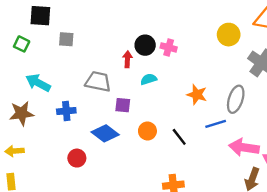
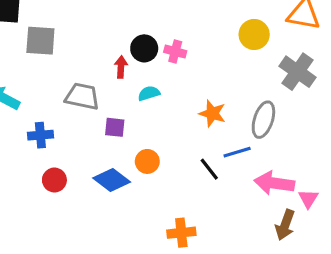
gray square: (66, 39) -> (40, 41), size x1.5
blue diamond: (105, 133) -> (112, 180), moved
black line: (179, 137) -> (209, 169), moved
red circle: (77, 158) -> (54, 180), moved

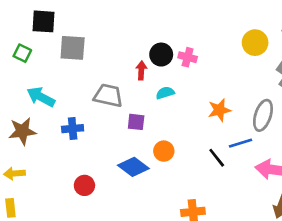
orange star: (212, 113) -> (219, 110), turned -30
red circle: (54, 180) -> (84, 185), moved

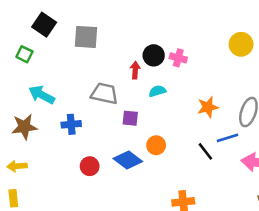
black square: (43, 21) -> (44, 25), turned 30
gray square: (73, 48) -> (86, 37), moved
red circle: (84, 185) -> (90, 166), moved

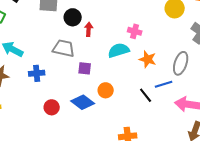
black circle: (154, 55) -> (73, 17), moved
pink cross: (178, 58) -> (135, 31), moved
cyan semicircle: (157, 91) -> (119, 50), moved, size x1.5
orange star: (208, 107) -> (148, 59), turned 30

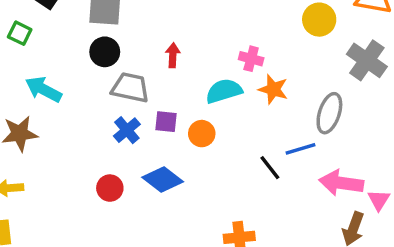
black circle: (73, 17) -> (105, 52), moved
orange star: (148, 59) -> (273, 89), moved
blue cross: (37, 73) -> (127, 130), moved, turned -35
orange circle: (106, 90) -> (202, 134), moved

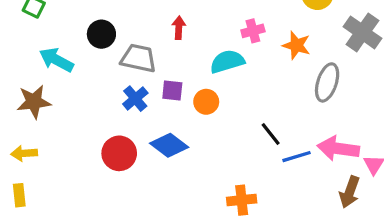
black circle: (105, 52) -> (101, 34), moved
pink cross: (251, 59) -> (253, 31), turned -30
orange star: (273, 89) -> (296, 45), moved
blue line: (300, 149) -> (296, 157), moved
red circle: (110, 188) -> (119, 153), size x1.4

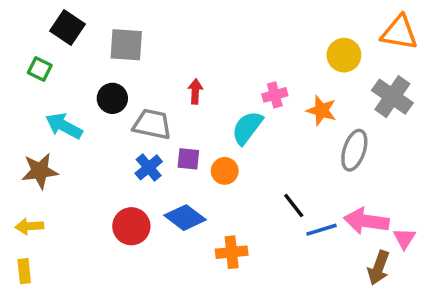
cyan semicircle: (227, 61) -> (247, 128), turned -36
orange cross: (242, 200) -> (232, 252), moved

